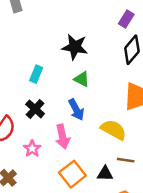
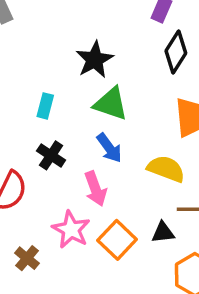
black star: (75, 47) -> (95, 60), turned -30
green triangle: (82, 79) -> (111, 104), size x1.5
pink star: (32, 149) -> (71, 230), moved, size x1.5

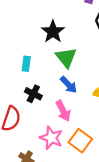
green triangle: (111, 104) -> (66, 57), turned 40

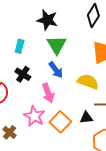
black star: (53, 32) -> (47, 20), turned -30

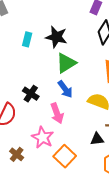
green triangle: (57, 45) -> (66, 63), turned 30
cyan rectangle: (20, 46) -> (27, 39), moved
orange square: (60, 122) -> (65, 156), moved

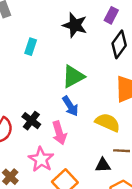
black star: (56, 37) -> (75, 25), moved
black cross: (31, 94) -> (31, 121), moved

